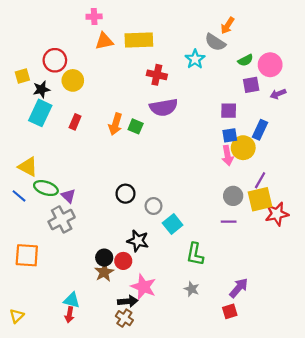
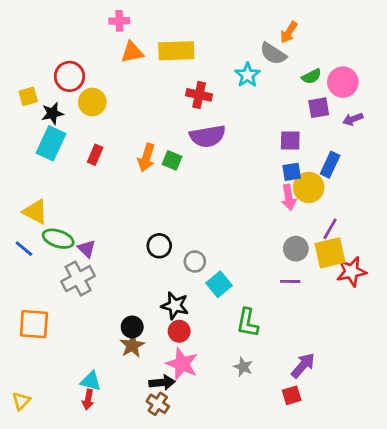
red circle: (123, 261) -> (179, 331), moved

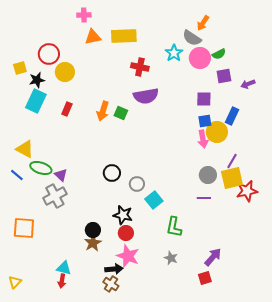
pink circle: (343, 82) -> (200, 58), moved

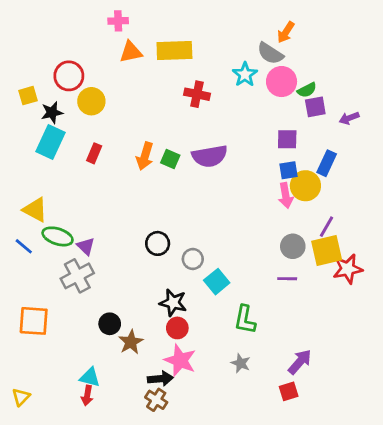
green semicircle: (219, 54) -> (307, 90), moved
purple semicircle: (146, 96) -> (210, 156), moved
black circle: (93, 230) -> (110, 324), moved

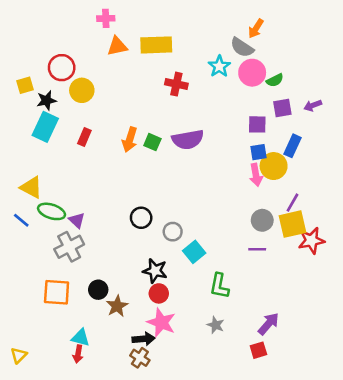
purple square: (315, 107) -> (282, 108), moved
orange square: (34, 321) -> (57, 292), moved

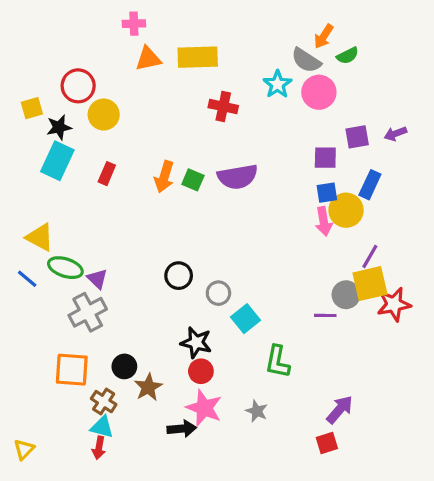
green semicircle: (275, 80) -> (348, 56), moved
gray circle: (262, 220) -> (346, 295), moved
gray star: (216, 325) -> (257, 411), moved
brown cross: (140, 358) -> (104, 402), moved

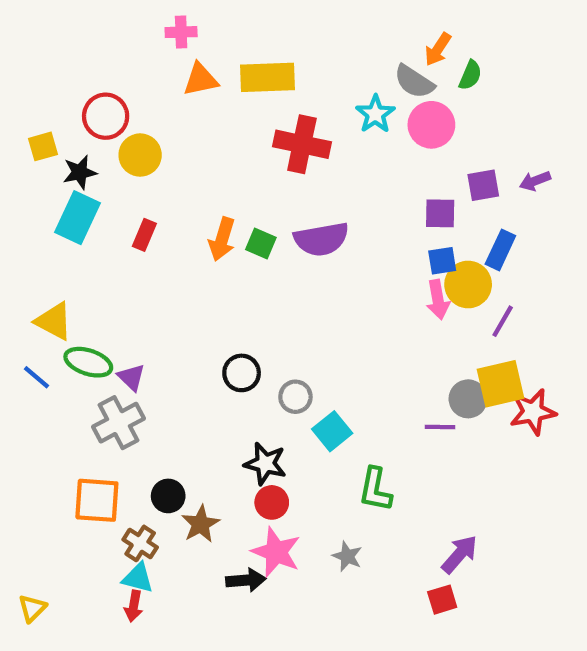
green semicircle: (348, 56) -> (470, 75), turned -40
red cross: (223, 107) -> (302, 144), size x1.4
purple line: (370, 256) -> (503, 321), moved

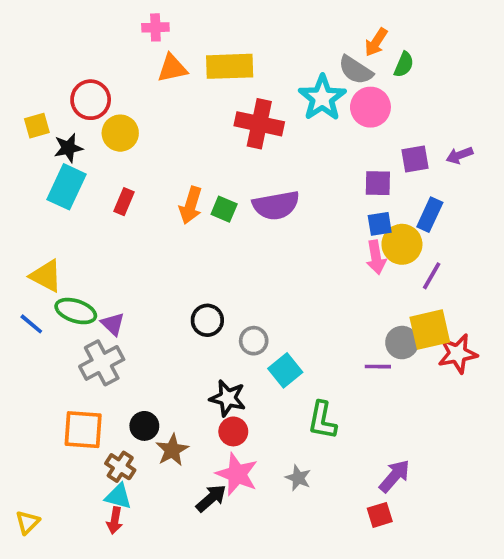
cyan star: (375, 114) -> (322, 98), size x1.4
black arrow: (246, 580) -> (211, 498), turned -36

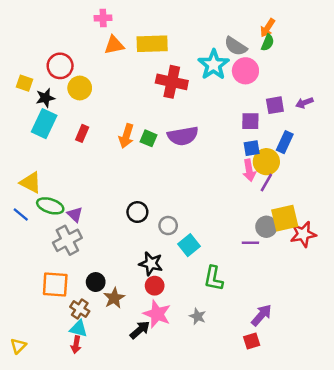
orange arrow: (376, 42) -> (268, 28), moved
yellow square: (37, 126) -> (24, 83), turned 35
purple line: (432, 276) -> (266, 183), moved

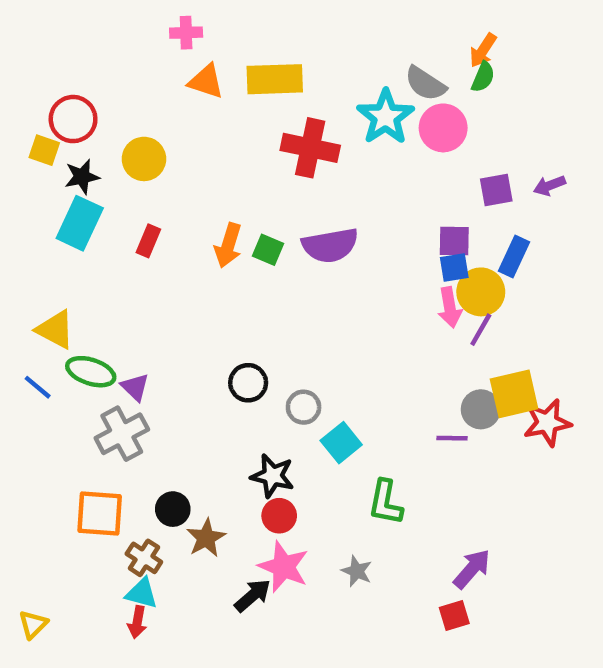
orange triangle: (114, 45) -> (206, 81), turned 30
red circle: (60, 66) -> (73, 119), moved
purple square: (250, 121) -> (454, 241), moved

